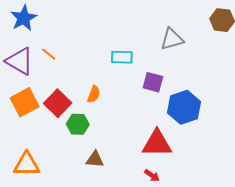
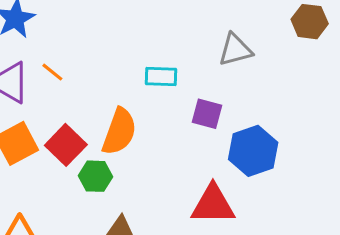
orange semicircle: (94, 94) -> (119, 132), size x1.8

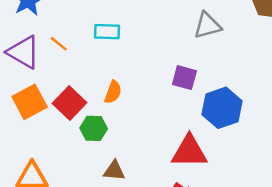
cyan rectangle: (161, 77) -> (107, 32), moved
orange semicircle: (119, 132) -> (113, 92), size x0.6

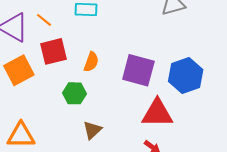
purple square: (184, 78) -> (138, 70), moved, size x1.5
red square: (69, 103) -> (53, 51), moved, turned 32
brown triangle: (114, 171) -> (92, 130), turned -48

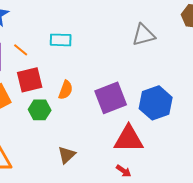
purple square: (138, 70) -> (111, 98), turned -36
green hexagon: (74, 93) -> (40, 110), moved

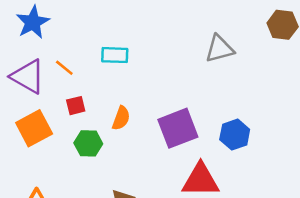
red square: (30, 80) -> (76, 106), size x0.6
blue hexagon: (156, 103) -> (235, 135), size x0.7

